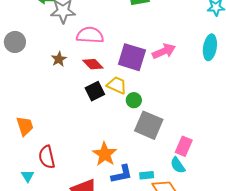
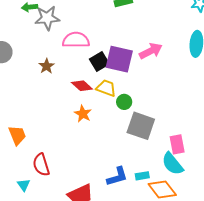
red diamond: (93, 64) -> (82, 86), moved
black square: (95, 91) -> (99, 61), moved
pink rectangle: (184, 146) -> (177, 144), turned -30
orange star: (105, 154) -> (83, 114), moved, size x0.7
cyan semicircle: (178, 165) -> (172, 164), size x1.4

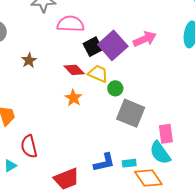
purple square: (119, 59) -> (113, 45), turned 32
brown star: (47, 66) -> (29, 60), moved
cyan triangle: (24, 185) -> (10, 166), turned 32

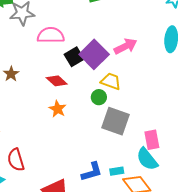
yellow trapezoid: (98, 74) -> (111, 81), moved

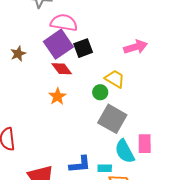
purple square: (94, 54) -> (58, 44), moved
cyan semicircle: (147, 159) -> (125, 151), moved

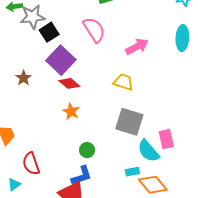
pink semicircle: (64, 23) -> (94, 30), moved, turned 60
black square: (83, 48) -> (49, 32), moved
green circle: (100, 92) -> (87, 150), moved
blue L-shape: (80, 164) -> (82, 176), moved

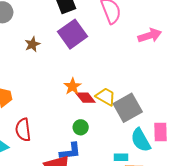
yellow trapezoid: (123, 82) -> (106, 97), moved
red diamond: (69, 83) -> (85, 98), moved
gray square: (129, 122) -> (128, 108), turned 32

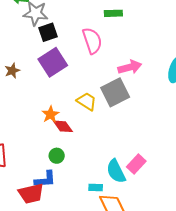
yellow trapezoid: (106, 97) -> (87, 101), moved
gray square: (128, 108) -> (115, 92), moved
pink rectangle: (161, 132) -> (136, 164), turned 42

